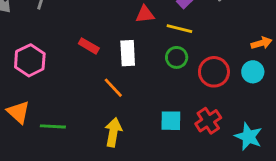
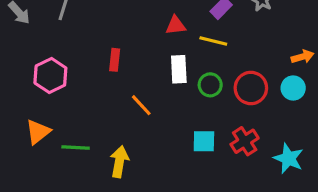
red rectangle: (89, 46) -> (115, 60), turned 66
white rectangle: (128, 53) -> (179, 69), moved
green circle: (177, 57) -> (210, 85), moved
orange triangle: (18, 112) -> (38, 132), turned 40
yellow arrow: (113, 132) -> (119, 162), moved

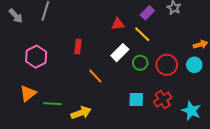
yellow line: (213, 41) -> (142, 34), turned 30
white rectangle: (179, 69) -> (120, 53), turned 48
yellow arrow: (119, 162) -> (81, 113), turned 60

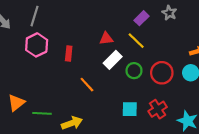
red triangle: (118, 24) -> (106, 39), moved
pink hexagon: (36, 57) -> (37, 45), moved

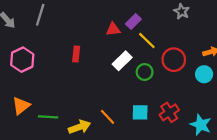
purple rectangle: (141, 18) -> (133, 21), moved
red triangle: (106, 39) -> (113, 29), moved
pink hexagon: (37, 45) -> (22, 60), moved
red circle: (162, 73) -> (174, 60), moved
orange line: (87, 85) -> (108, 117), moved

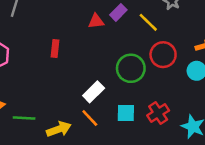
yellow line: (147, 41) -> (148, 22), moved
white rectangle: (122, 61) -> (94, 92), moved
green circle: (145, 72) -> (131, 68), size x1.5

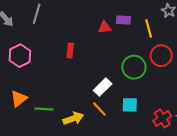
purple rectangle: (118, 12) -> (123, 20), turned 48
yellow line: (148, 22) -> (149, 28), turned 30
red cross: (158, 113) -> (162, 118), moved

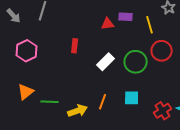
white rectangle: (103, 87) -> (106, 62), moved
orange line: (99, 109) -> (103, 102), turned 63

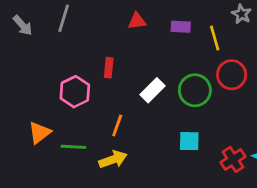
red triangle: (108, 24) -> (137, 21), moved
pink hexagon: (27, 51) -> (75, 92), moved
orange line: (103, 102) -> (117, 126), moved

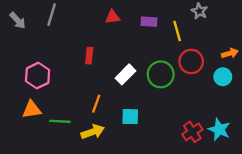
pink hexagon: (75, 92) -> (38, 76), moved
orange triangle: (40, 133) -> (32, 110), turned 30
cyan square: (189, 141) -> (130, 117), moved

